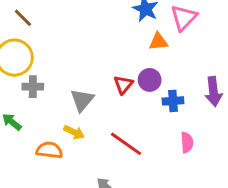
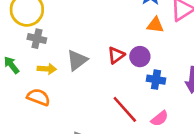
yellow arrow: (74, 132) -> (47, 69), moved, turned -36
pink semicircle: (187, 142) -> (160, 119), turned 42
red line: (126, 144) -> (125, 109), moved

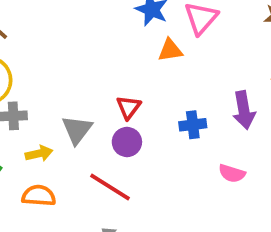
purple circle: (140, 57) -> (127, 142), moved
red line: (125, 109) -> (110, 187), moved
pink semicircle: (160, 119) -> (232, 173), moved, turned 72

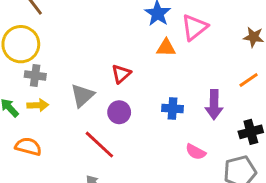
red triangle: (129, 107) -> (121, 74), moved
yellow arrow: (39, 154) -> (38, 105), moved
orange semicircle: (39, 196) -> (28, 147), moved

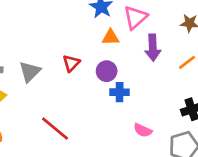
gray triangle: (82, 95) -> (30, 72), moved
purple arrow: (214, 105) -> (153, 48), moved
purple circle: (119, 112) -> (107, 71), moved

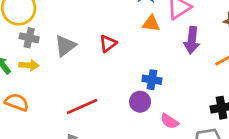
purple circle: (107, 71) -> (140, 102), moved
red line: (55, 129) -> (82, 106), turned -72

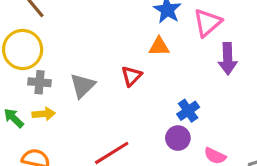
orange triangle: (151, 23) -> (159, 47), moved
blue cross: (152, 80) -> (188, 111), turned -36

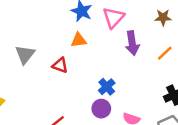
red triangle: (131, 76) -> (60, 65), turned -49
gray triangle: (83, 86) -> (25, 54), moved

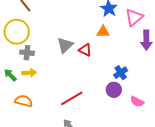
gray triangle: (25, 54) -> (65, 45), moved

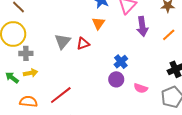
orange triangle: (103, 32) -> (98, 23), turned -48
red triangle: (85, 50) -> (83, 44), turned -40
red line: (72, 98) -> (61, 95), moved

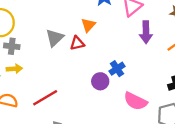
orange triangle: (98, 23) -> (88, 25), moved
purple circle: (116, 79) -> (100, 81), moved
pink semicircle: (141, 88) -> (135, 101), size x1.5

